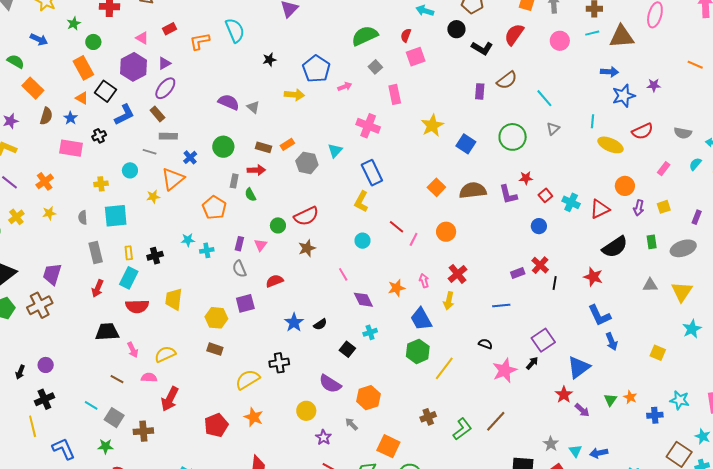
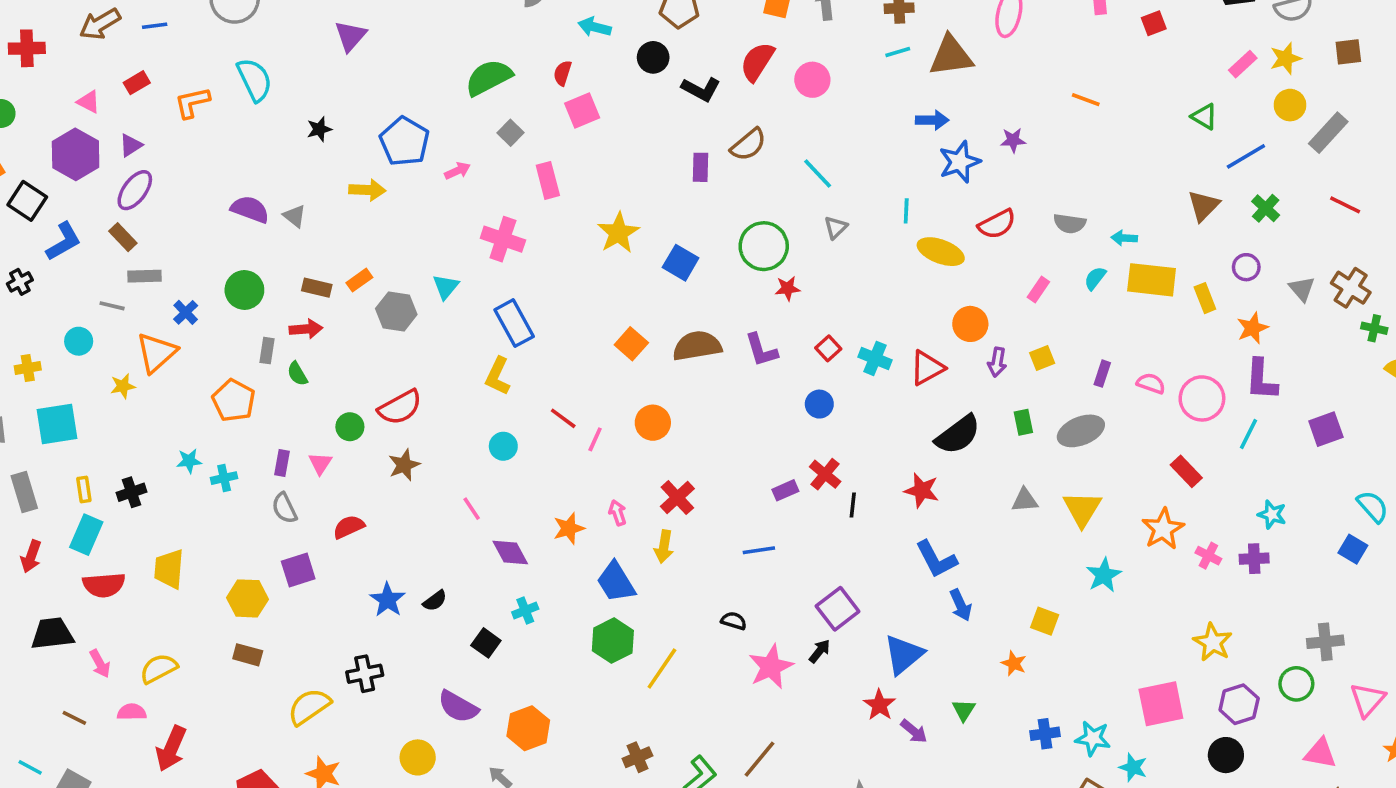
pink circle: (560, 41) -> (812, 80), moved
red star: (526, 178) -> (788, 288), moved
orange star: (630, 397) -> (1014, 663), moved
cyan star: (680, 400) -> (1093, 738), moved

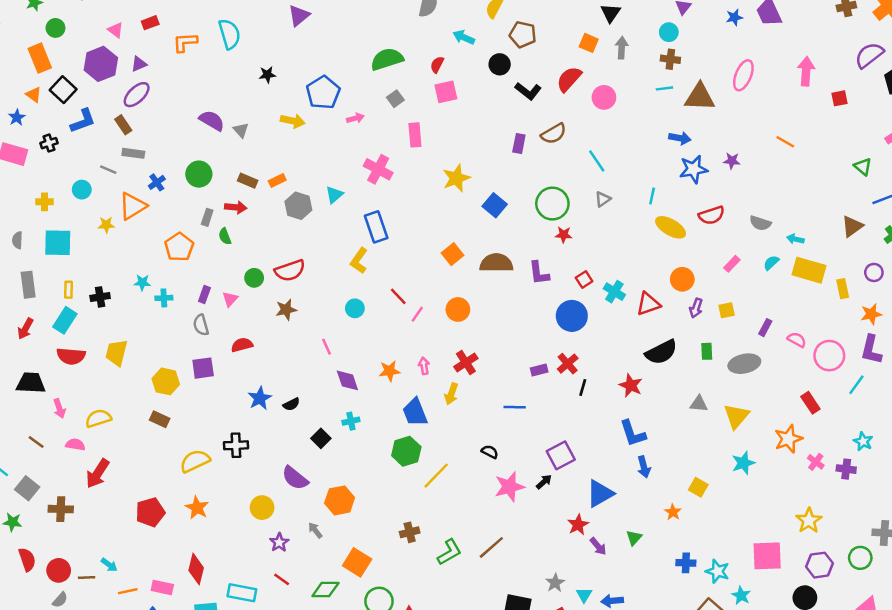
blue circle: (819, 404) -> (572, 316), size x1.6

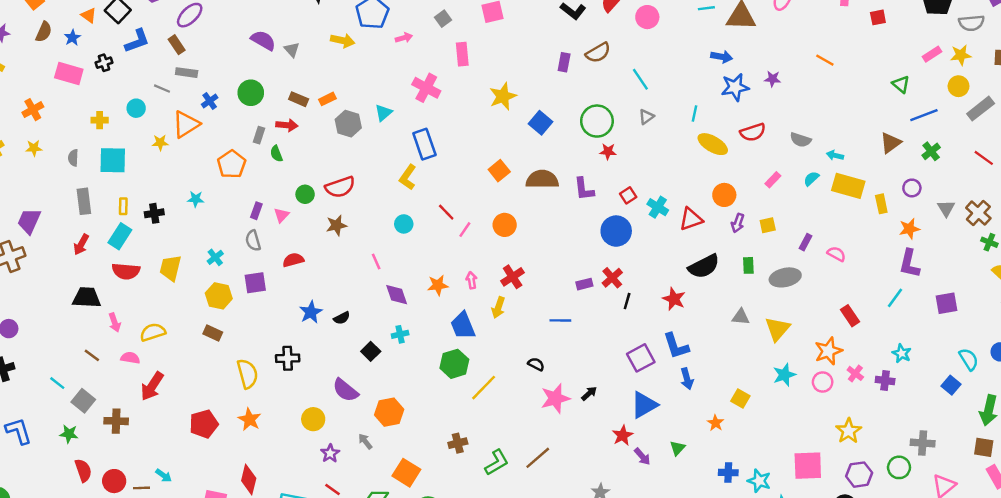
cyan cross: (164, 298) -> (215, 257), moved, turned -35
pink circle: (829, 356) -> (823, 382), moved, size x0.7
purple square: (561, 455) -> (641, 358), moved
yellow semicircle: (195, 461) -> (247, 374), turned 100

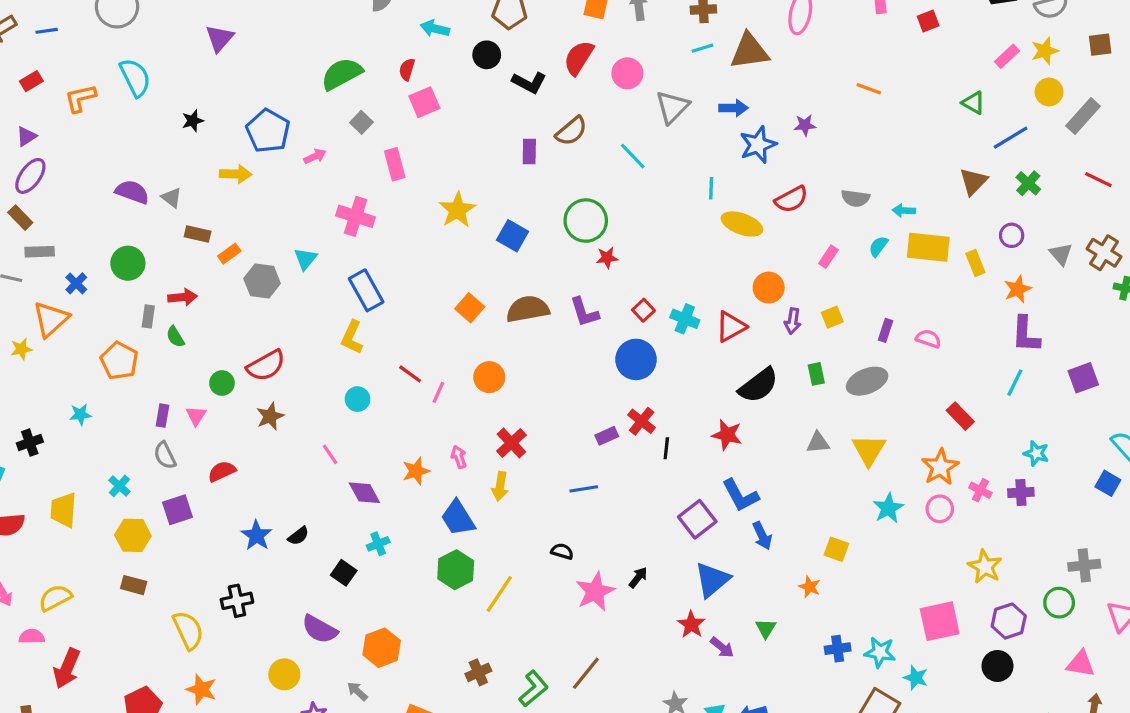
brown rectangle: (299, 99) -> (198, 234), moved
gray triangle: (646, 117) -> (672, 107), moved, size x1.6

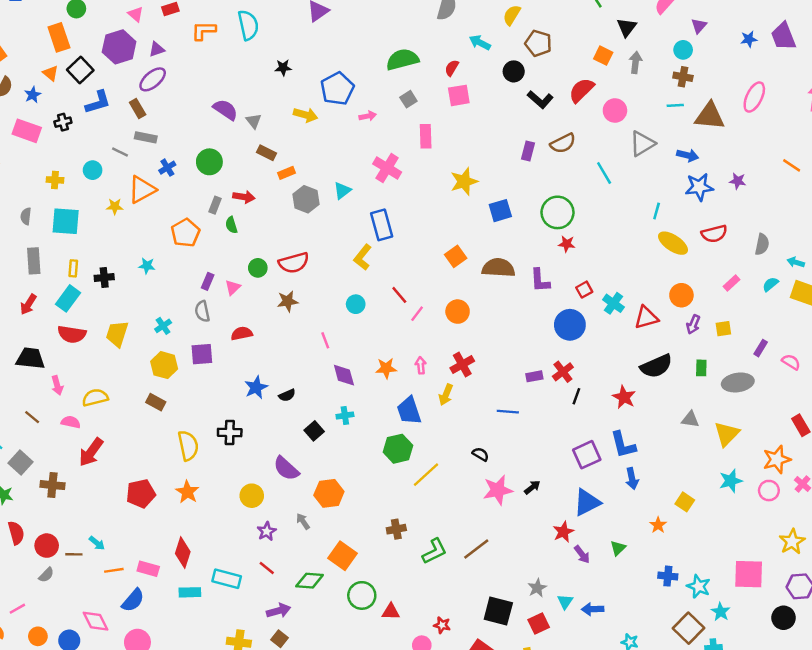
gray semicircle: (855, 198) -> (762, 244), turned -100
blue square: (512, 236) -> (500, 211), turned 30

